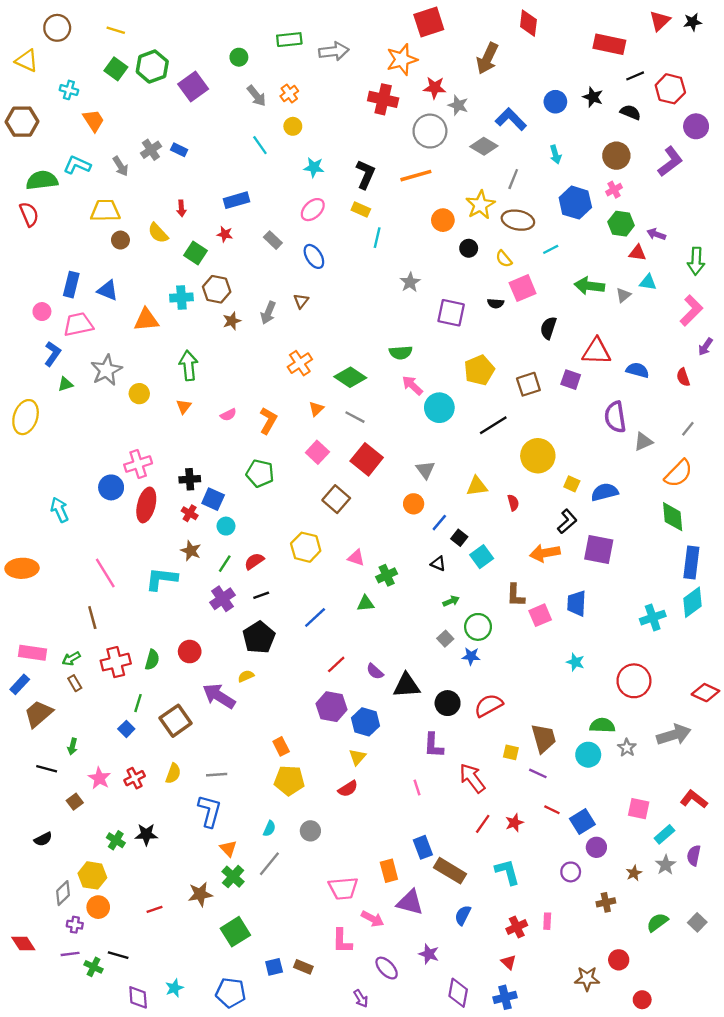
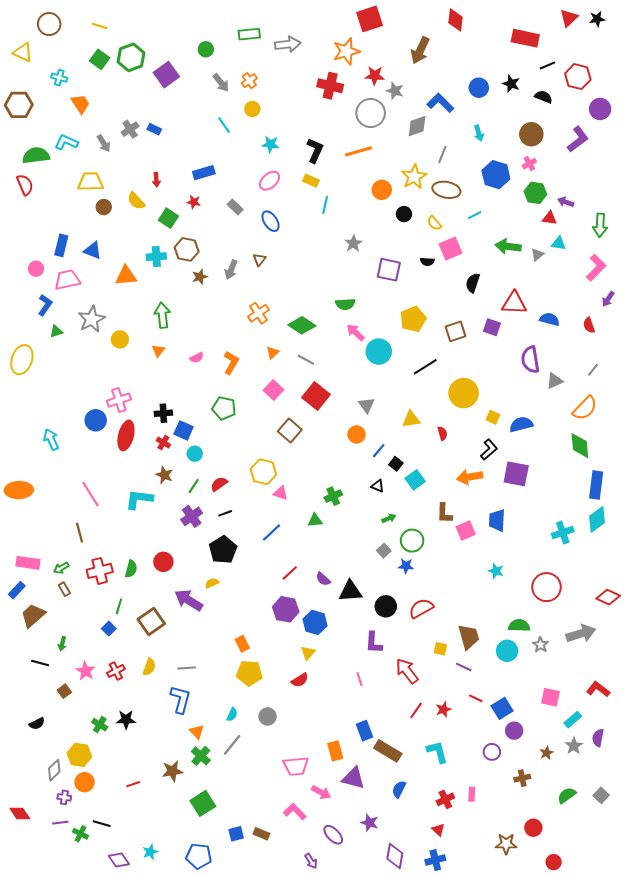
gray diamond: (484, 146) -> (417, 126), turned -50
pink triangle: (356, 558) -> (281, 493), moved
pink L-shape: (342, 941) -> (295, 812), turned 135
purple diamond: (138, 997) -> (119, 860), turned -30

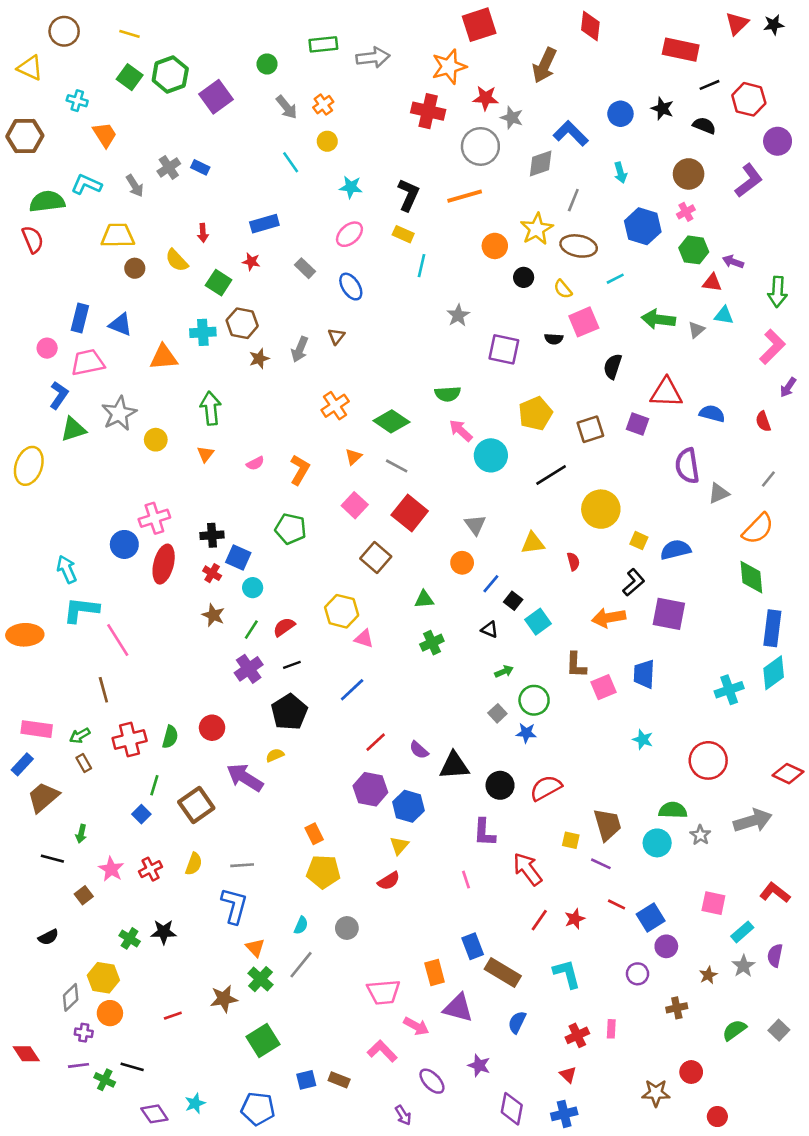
green triangle: (56, 331) -> (73, 429), size x1.5
cyan L-shape: (139, 499) -> (81, 610), moved
green triangle: (315, 520) -> (424, 599), moved

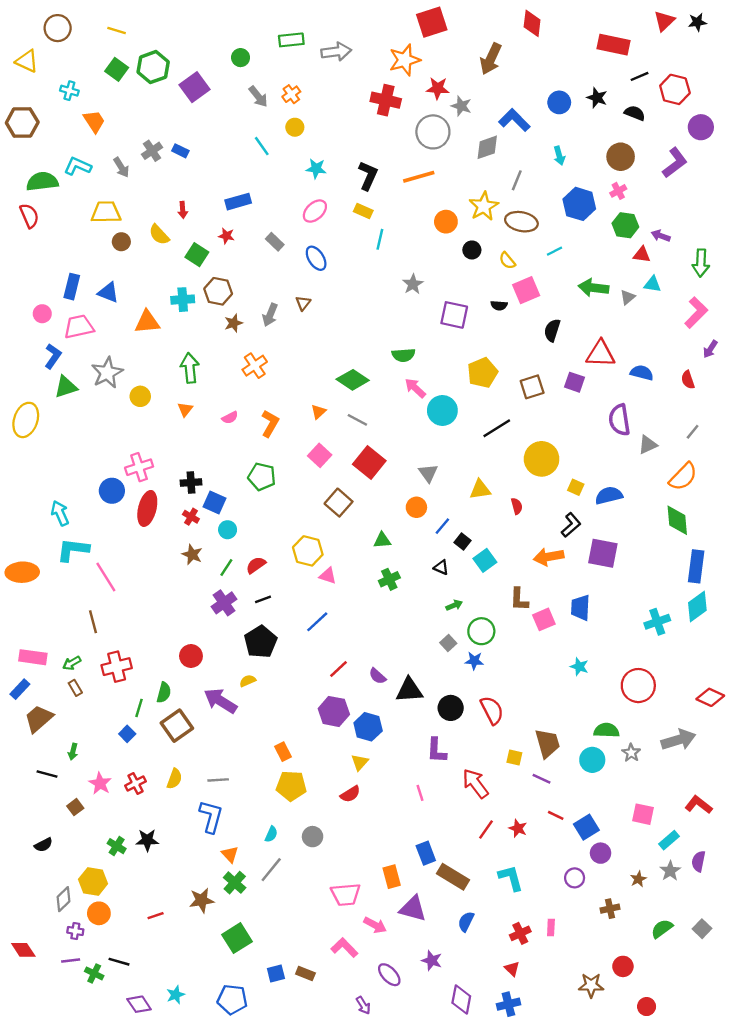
orange cross: (335, 406) -> (255, 366), moved
green semicircle: (170, 737) -> (164, 693), moved
red semicircle: (546, 788) -> (492, 710), turned 92
red star: (575, 919) -> (518, 828), turned -30

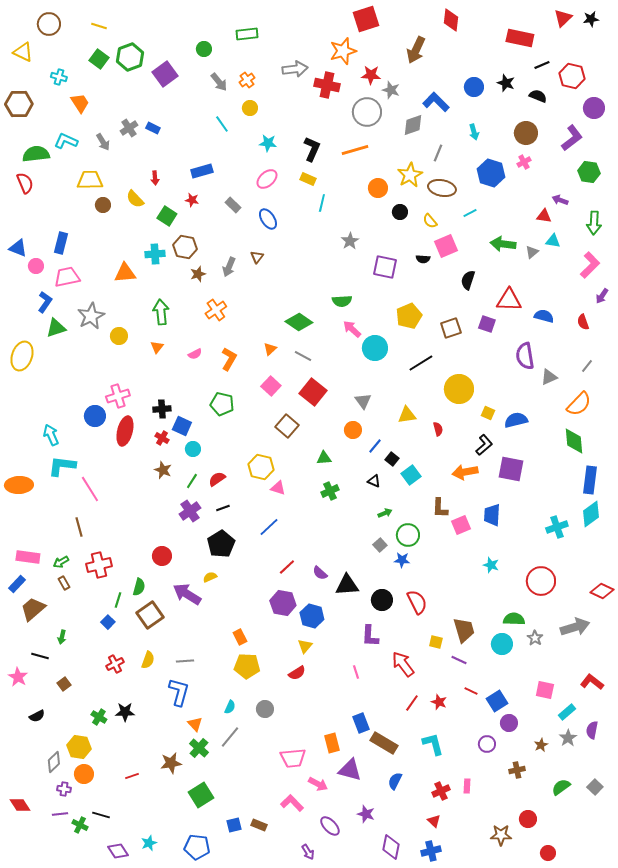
gray arrow: (336, 52) -> (295, 69), moved
green hexagon: (625, 225) -> (589, 172), moved
blue triangle: (108, 292) -> (18, 248), moved
pink star: (100, 783) -> (18, 677), moved

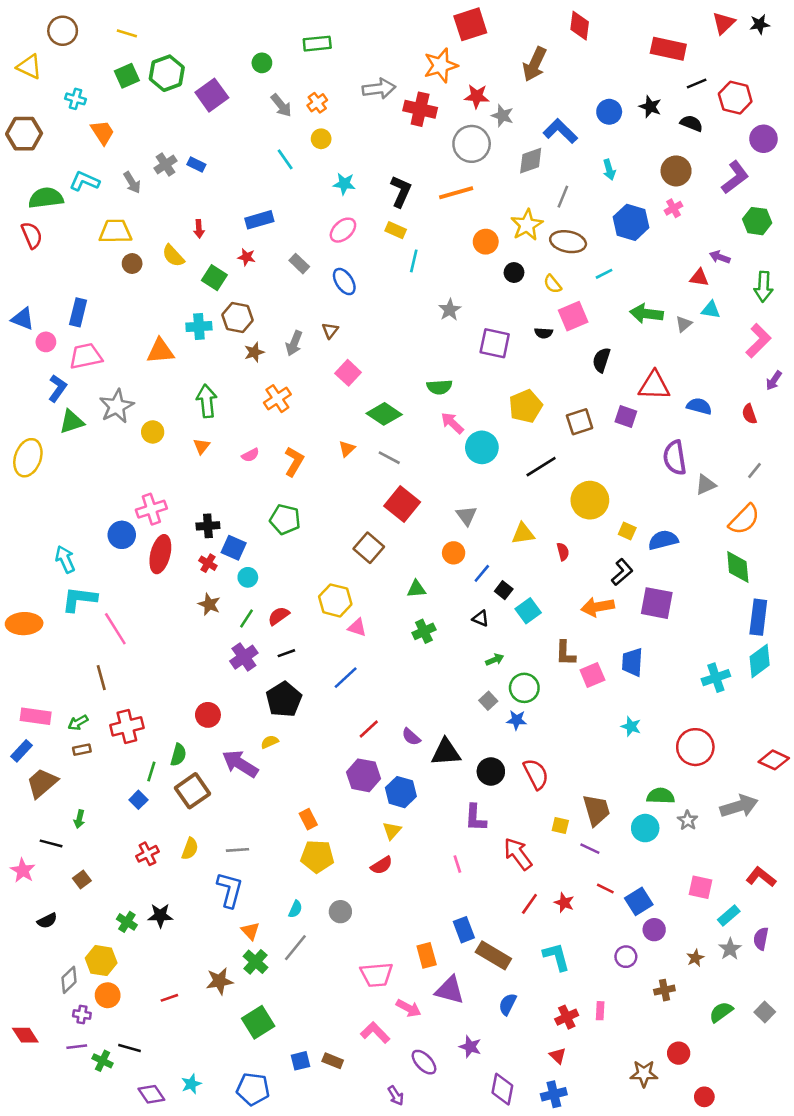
green square: (99, 59) -> (127, 76), turned 30
pink square: (271, 386) -> (348, 373), moved
brown rectangle: (64, 583) -> (82, 750), turned -72

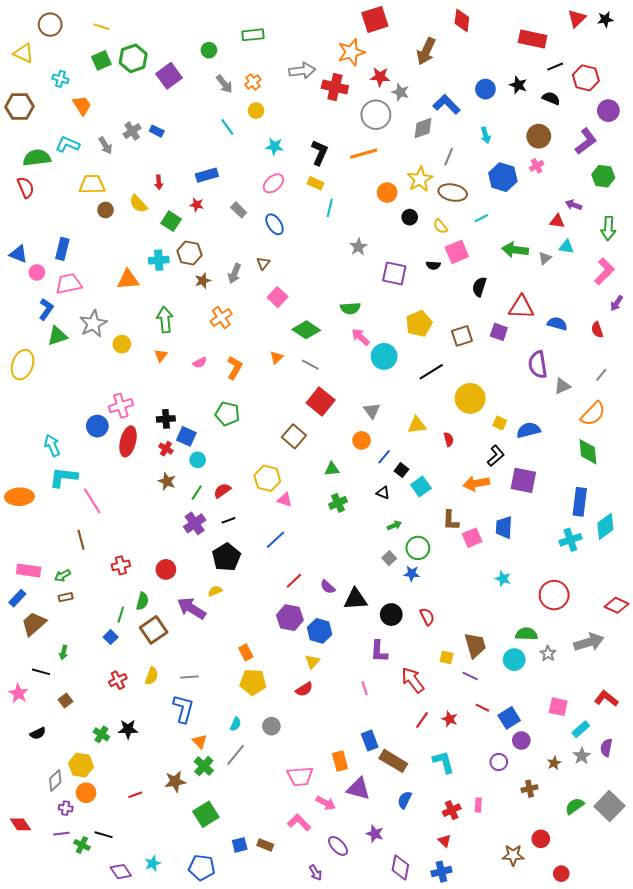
blue rectangle: (758, 617) -> (580, 502), moved
red cross: (127, 726) -> (121, 565), moved, size x0.7
red semicircle: (536, 774) -> (427, 617), size x0.7
gray square: (765, 1012) -> (609, 806), size x1.8

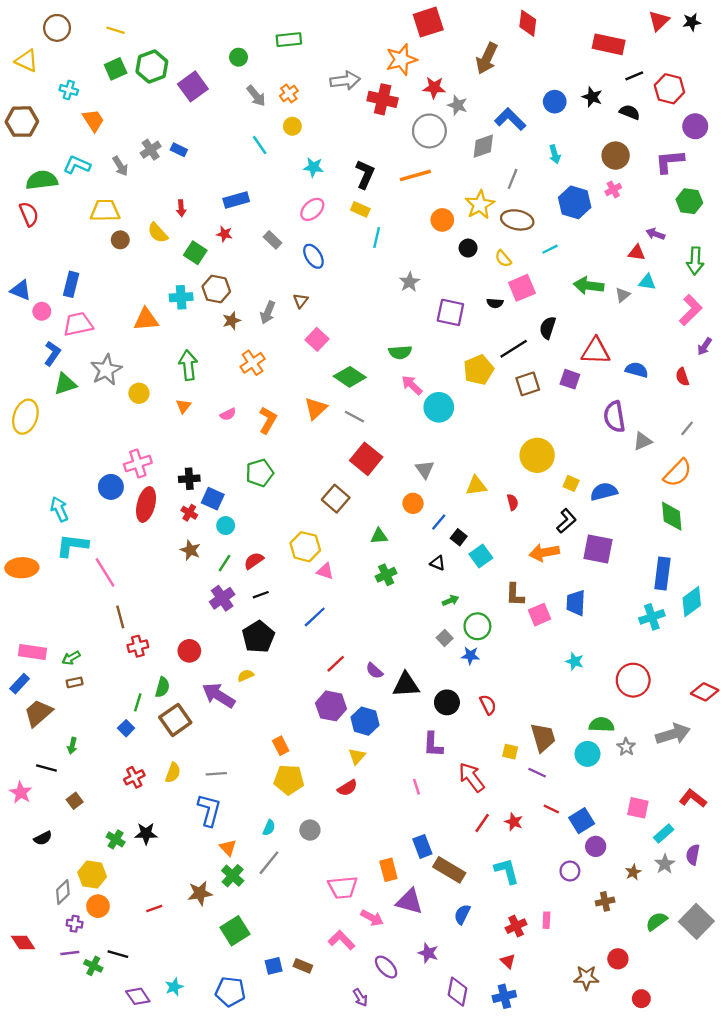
purple L-shape: (586, 141) -> (669, 161), turned -148
orange triangle: (277, 357) -> (316, 408), size x1.5
black line: (431, 372) -> (514, 349), moved
green pentagon: (227, 414) -> (260, 473), turned -30
brown line: (81, 540) -> (120, 617), moved

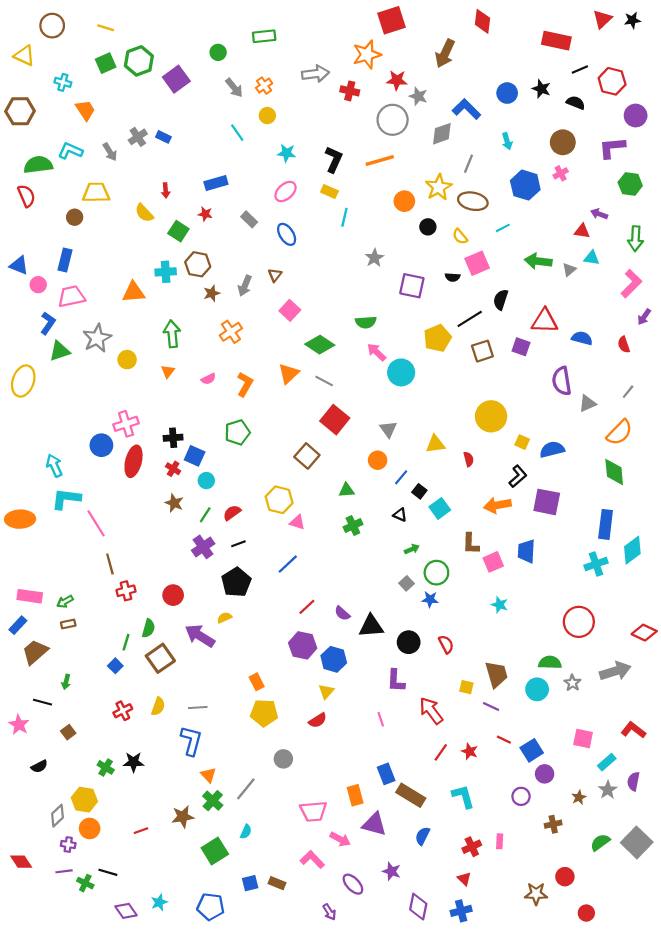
red cross: (383, 99) -> (350, 91), size x0.7
brown circle: (120, 240) -> (75, 217), moved
cyan star: (575, 661) -> (500, 605), moved
cyan semicircle: (269, 828) -> (246, 832), moved

